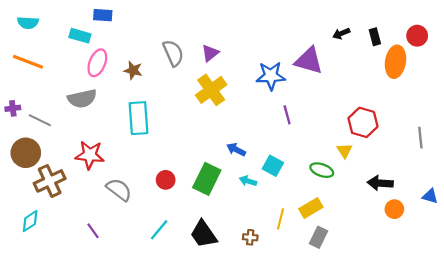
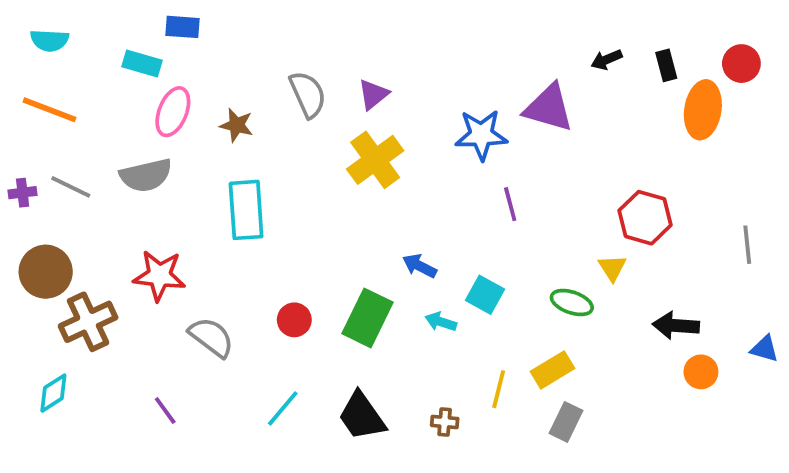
gray line: (40, 120) -> (71, 187), moved

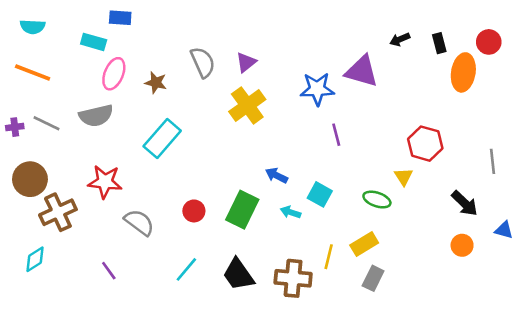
cyan rectangle: (246, 210) -> (162, 139), turned 45
black arrow: (676, 326) -> (465, 203), moved, turned -140
brown cross: (445, 422) -> (293, 278), size x2.0

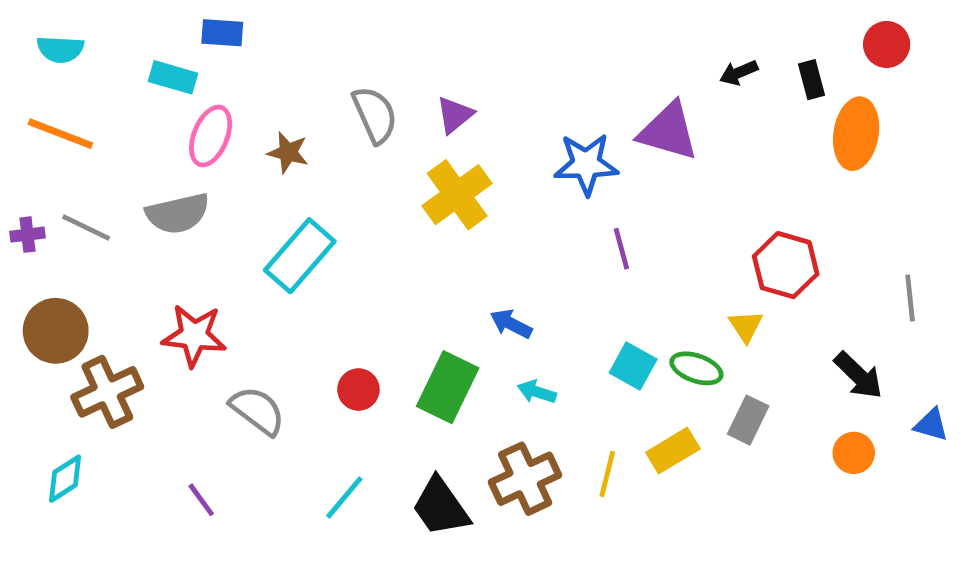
red circle: (489, 42) -> (887, 44), moved
cyan square: (320, 194) -> (633, 366), moved
brown cross: (293, 278) -> (525, 479), moved, turned -30
gray rectangle: (373, 278) -> (748, 420), moved

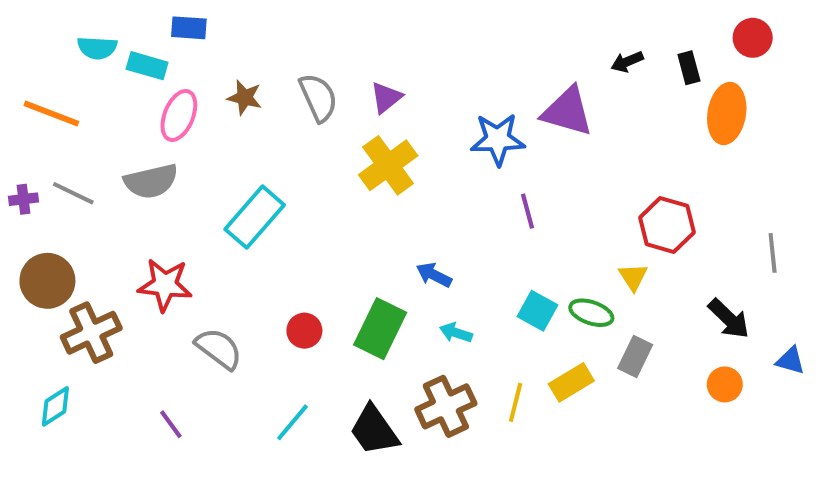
cyan semicircle: (60, 49) -> (97, 48), moved
brown star: (288, 152) -> (245, 98), moved

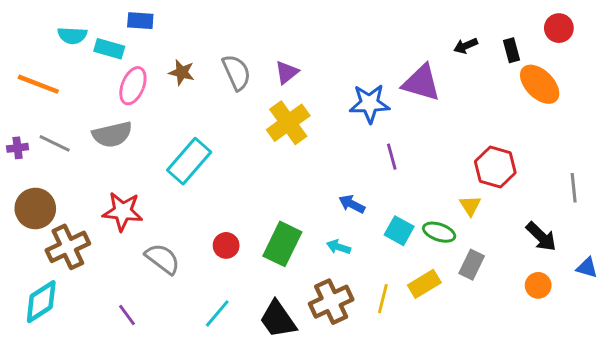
orange ellipse: (727, 113) -> (540, 84), turned -54
blue arrow: (434, 275) -> (352, 204), moved
cyan diamond: (55, 406) -> (41, 302), size x1.4

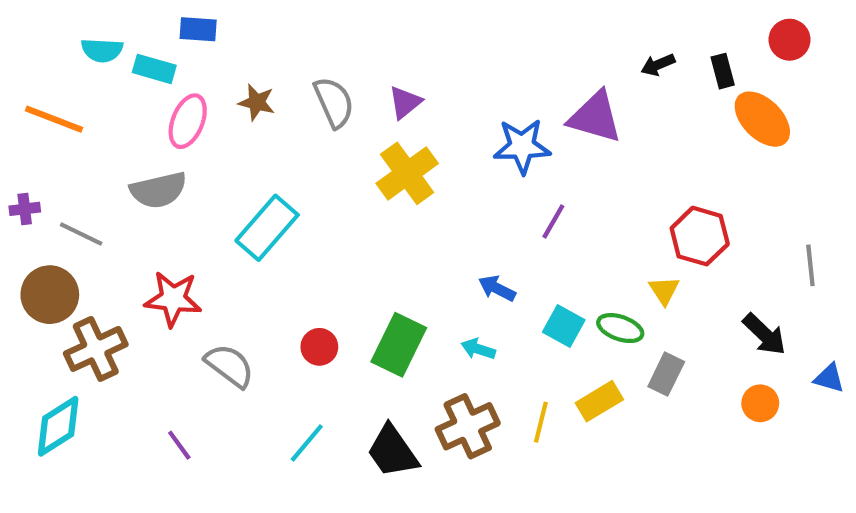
gray line: (55, 143) -> (81, 234), moved
purple line: (392, 157) -> (553, 221), turned 45

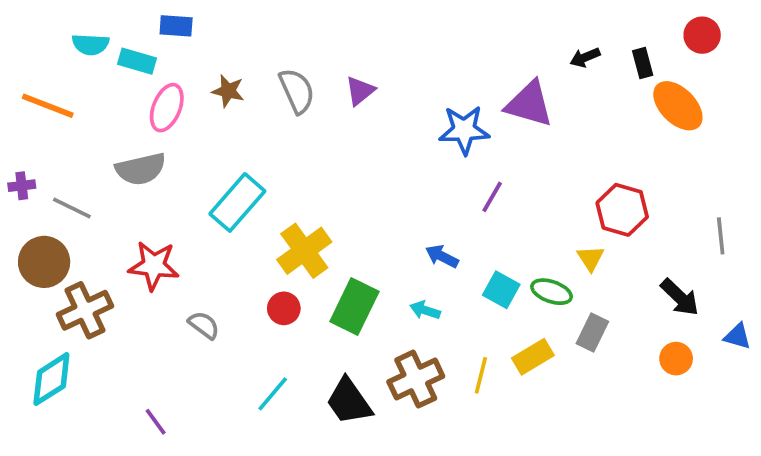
yellow cross: (407, 173) -> (304, 251), moved
gray semicircle: (229, 366) -> (204, 325), size x0.7
purple line: (179, 445) -> (156, 422), moved

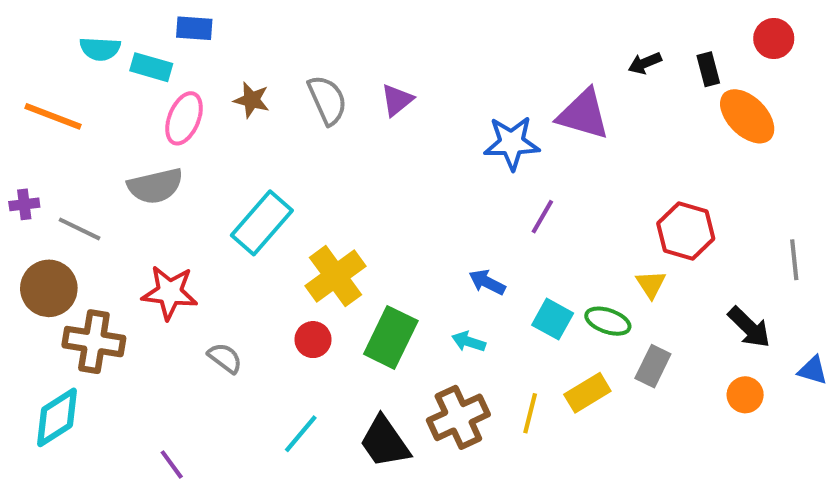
brown cross: (85, 310) -> (94, 342), turned 34

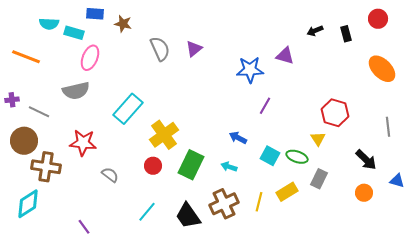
brown star: (252, 100) -> (123, 24), moved
purple triangle: (583, 114) -> (285, 56), size x0.7
orange ellipse: (747, 116) -> (382, 69), moved

